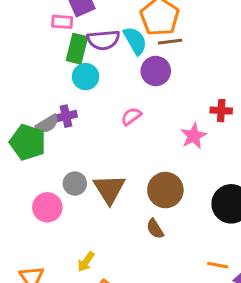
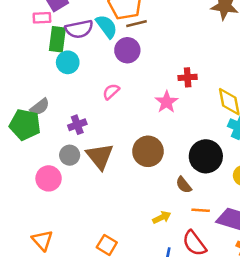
purple cross: (66, 116) -> (77, 125), moved
brown semicircle: (155, 229) -> (184, 185), moved
yellow arrow: (86, 262) -> (162, 217), moved, turned -144

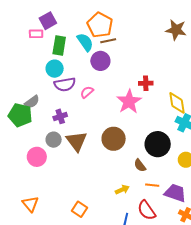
purple semicircle: (79, 29) -> (65, 84), moved
green rectangle: (57, 39) -> (59, 46), moved
pink star: (167, 102) -> (129, 102), size x1.4

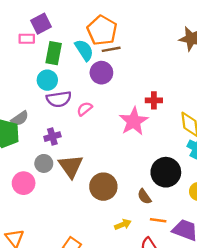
brown circle: (114, 139) -> (103, 187), moved

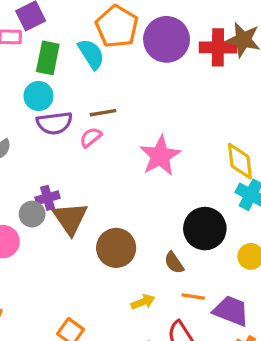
brown line: (111, 49) -> (103, 113), moved
purple circle: (101, 73) -> (167, 39), moved, size x1.4
red cross: (154, 100) -> (218, 47), moved, size x1.5
purple cross: (52, 137) -> (47, 198), moved

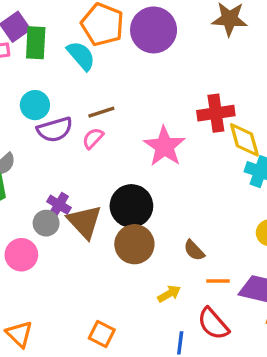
red cross: (218, 47) -> (216, 113), moved
green rectangle: (48, 58) -> (36, 43), moved
purple cross: (47, 198) -> (59, 205), turned -35
black circle: (205, 229) -> (131, 206), moved

